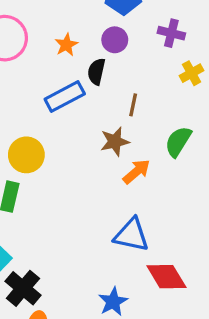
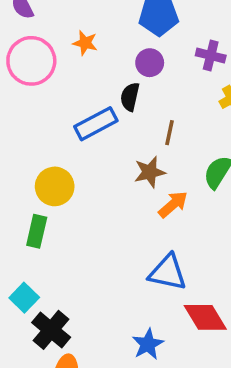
orange star: (66, 45) -> (85, 43), moved, turned -30

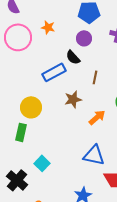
black semicircle: (130, 97) -> (73, 57), turned -56
brown star: (150, 172) -> (73, 99), moved
cyan square: (24, 298) -> (42, 163), moved
black cross: (51, 330) -> (17, 180), moved

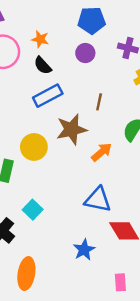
black semicircle: (73, 57) -> (43, 66), moved
brown star: (73, 99) -> (72, 129), size x1.4
yellow circle: (31, 107) -> (34, 147), moved

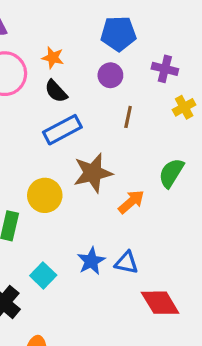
brown line: (99, 102) -> (128, 117), moved
blue triangle: (98, 200) -> (126, 263), size x0.7
blue star: (84, 250) -> (91, 261), moved

